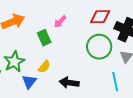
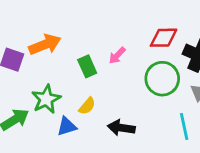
pink arrow: (60, 22) -> (117, 55), moved
blue triangle: (29, 82) -> (67, 126), turned 35

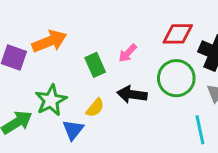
blue triangle: (67, 126) -> (73, 130), turned -35
black arrow: (121, 128) -> (132, 94), moved

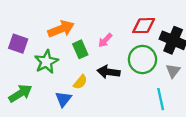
orange arrow: (49, 41) -> (61, 29), moved
green star: (51, 100) -> (46, 62), moved

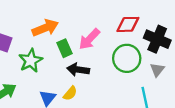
pink arrow: (105, 40) -> (89, 39), size x1.5
black arrow: (109, 72) -> (78, 70), moved
yellow semicircle: (80, 82) -> (70, 93), moved

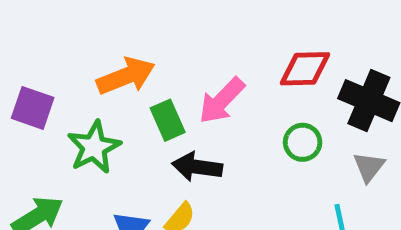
green circle: (127, 58) -> (303, 142), size x0.6

